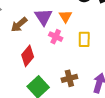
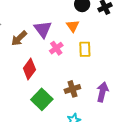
orange triangle: (65, 16) -> (73, 26), moved
pink cross: (56, 37) -> (56, 48), turned 32

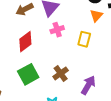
orange triangle: (73, 26) -> (96, 16), moved
brown cross: (72, 89) -> (61, 73), turned -35

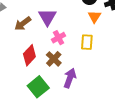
brown cross: (61, 73) -> (54, 59), moved
purple arrow: (88, 85) -> (70, 78), moved

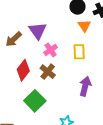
purple arrow: (70, 78) -> (85, 86), moved

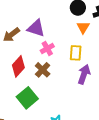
purple triangle: (38, 31) -> (36, 28), turned -42
purple arrow: (85, 86) -> (84, 74), moved

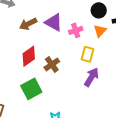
pink cross: (47, 49) -> (76, 30), moved

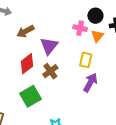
purple triangle: (54, 22) -> (49, 46), moved, turned 42
pink cross: (76, 30) -> (80, 28), moved, turned 32

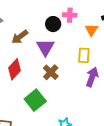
black circle: (95, 16) -> (53, 24), moved
pink cross: (80, 28) -> (70, 15), moved
red diamond: (27, 64) -> (15, 69), moved

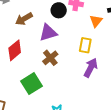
purple triangle: (45, 47) -> (48, 33), turned 36

